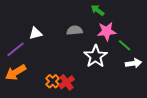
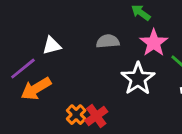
pink star: (107, 31) -> (154, 43), turned -30
orange arrow: (16, 72) -> (36, 89), moved

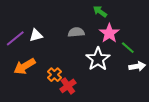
purple line: (23, 69) -> (15, 38), moved
orange cross: (76, 115) -> (54, 75), moved

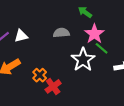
green line: (128, 48) -> (102, 48), moved

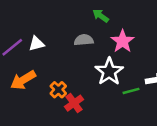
green arrow: (85, 12) -> (101, 16), moved
green line: (102, 48) -> (131, 91), moved, turned -56

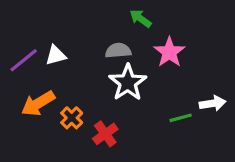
white star: (109, 72) -> (128, 83), moved
orange cross: (58, 90) -> (72, 118), moved

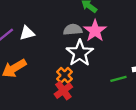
pink star: (169, 52) -> (95, 31), moved
orange cross: (72, 118) -> (65, 75), moved

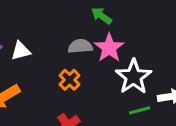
white star: (80, 53) -> (134, 77), moved
orange cross: (65, 75) -> (70, 80), moved

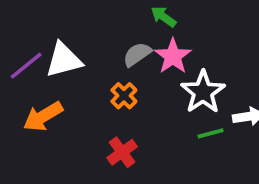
gray semicircle: (80, 46) -> (137, 54), turned -30
white triangle: (21, 51) -> (64, 60), size x1.5

